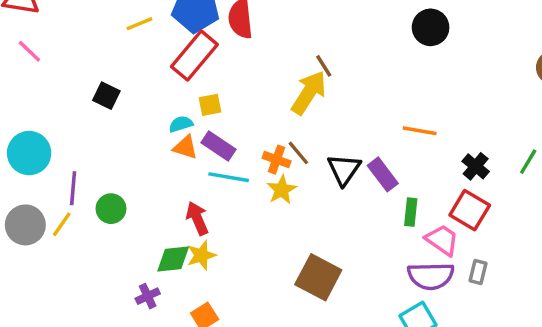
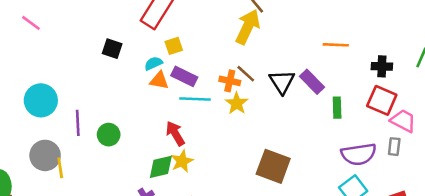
black square: (106, 96) -> (112, 49), moved
black cross: (476, 166) -> (382, 66), turned -30
yellow line: (62, 224) -> (60, 168), moved, turned -36
pink trapezoid: (442, 240) -> (403, 121), moved

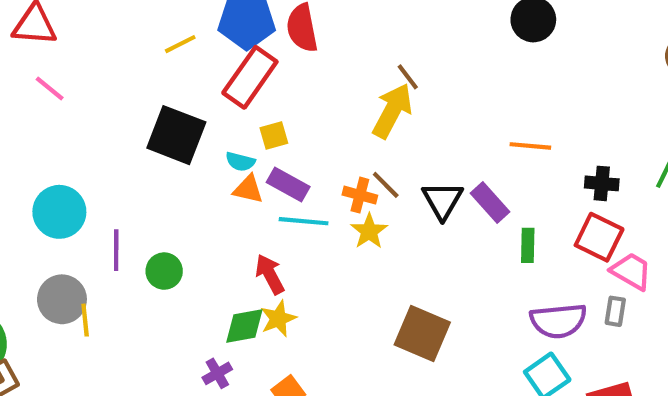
black square: (112, 49) -> (176, 135), size x1.8
cyan semicircle: (153, 63) -> (240, 162), turned -144

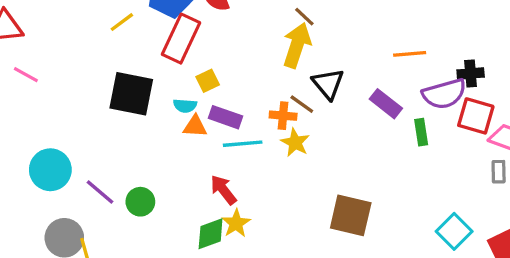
black triangle: (442, 200) -> (328, 84), moved
purple line: (116, 250) -> (100, 192), turned -40
purple semicircle: (558, 321) -> (444, 94), moved

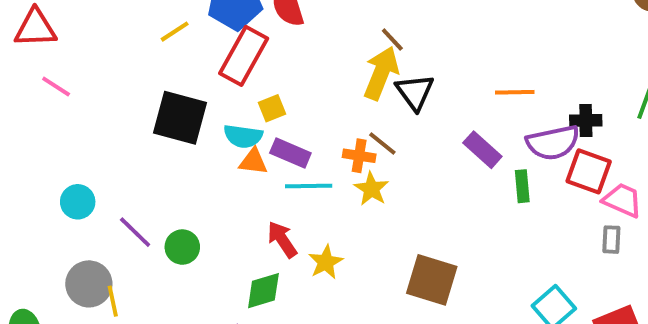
black triangle: (328, 84) -> (415, 92), moved
cyan semicircle: (185, 106) -> (243, 136), size x1.4
cyan circle: (50, 170) -> (78, 202), size x0.7
yellow star: (236, 223) -> (326, 262), moved

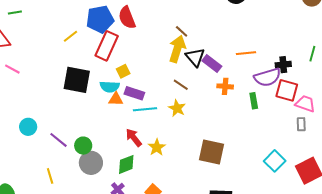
purple rectangle: (482, 150) -> (212, 64), moved
orange cross: (359, 156) -> (225, 86), moved
gray circle: (89, 284) -> (91, 163), moved

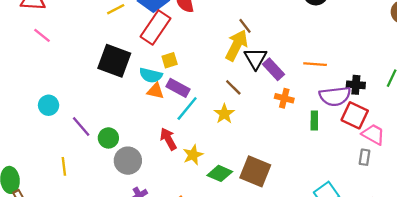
cyan line: (145, 109) -> (187, 109), turned -55
gray circle: (91, 163) -> (128, 161), moved
green diamond: (126, 164) -> (220, 173), moved, turned 35

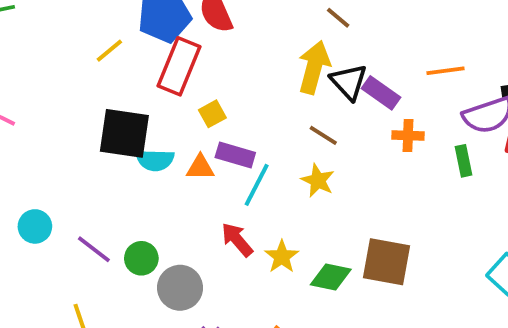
brown line: (245, 26) -> (338, 18), moved
cyan semicircle: (151, 75) -> (155, 160), moved

